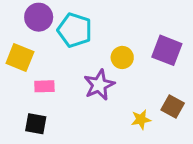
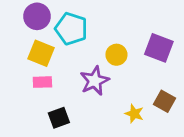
yellow square: (20, 57) -> (41, 53), moved
yellow star: (141, 119) -> (134, 114), turned 30
black square: (36, 124) -> (59, 118), moved, turned -30

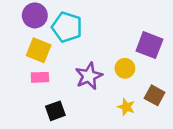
yellow circle: (116, 55) -> (125, 68), moved

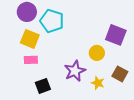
purple star: (89, 76) -> (75, 71), moved

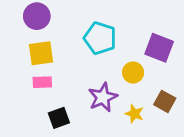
cyan pentagon: (52, 21) -> (100, 38), moved
yellow square: (30, 39) -> (41, 53), turned -30

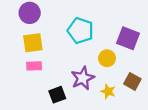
black square: (59, 118) -> (57, 95), moved

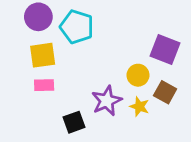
cyan pentagon: (80, 31) -> (77, 27), moved
brown square: (132, 81) -> (165, 92), moved
yellow star: (108, 91) -> (139, 106), moved

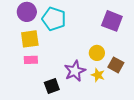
purple square: (165, 50) -> (112, 21), moved

